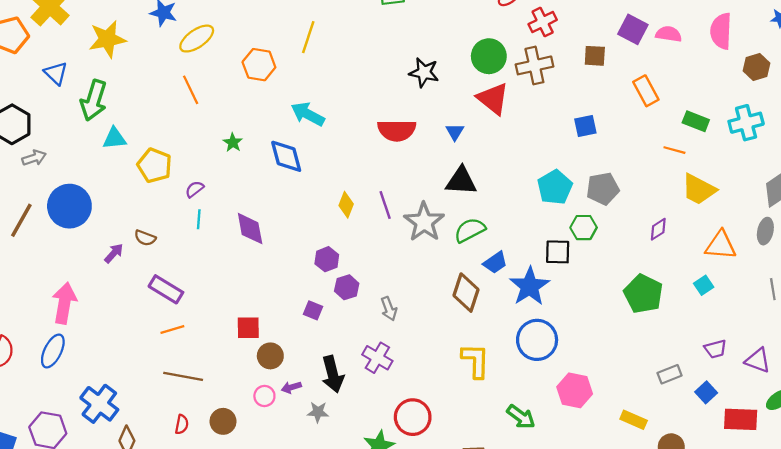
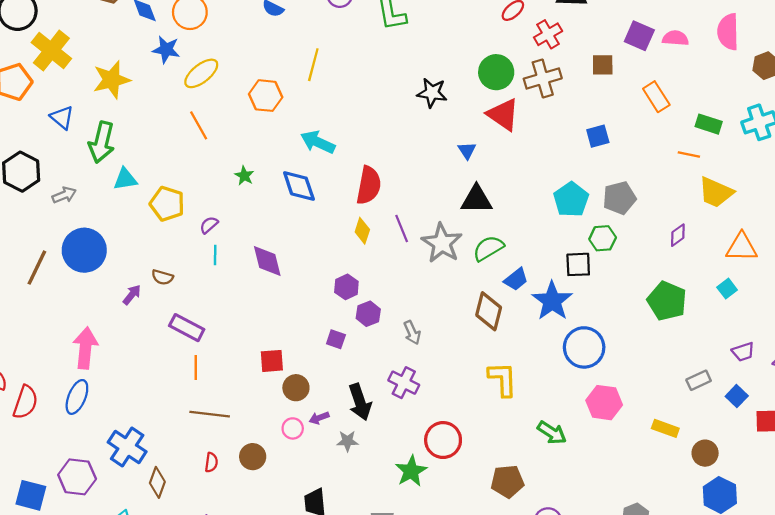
red semicircle: (397, 130) -> (369, 185), moved, turned -75
gray arrow: (34, 158) -> (64, 195), moved
orange line: (172, 330) -> (196, 368), turned -70
blue circle: (537, 340) -> (584, 347), moved

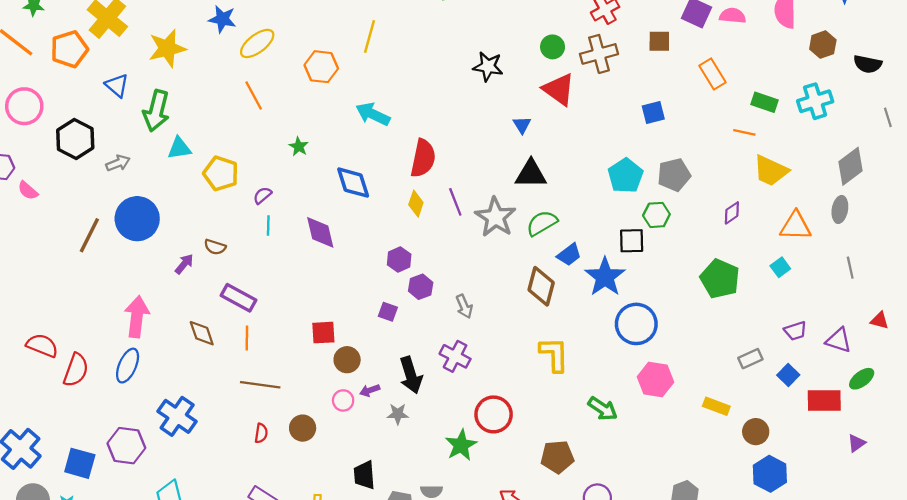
green circle: (496, 72) -> (553, 47), size x0.7
blue diamond: (299, 186) -> (353, 183), moved
brown diamond: (157, 482) -> (202, 333), moved, turned -40

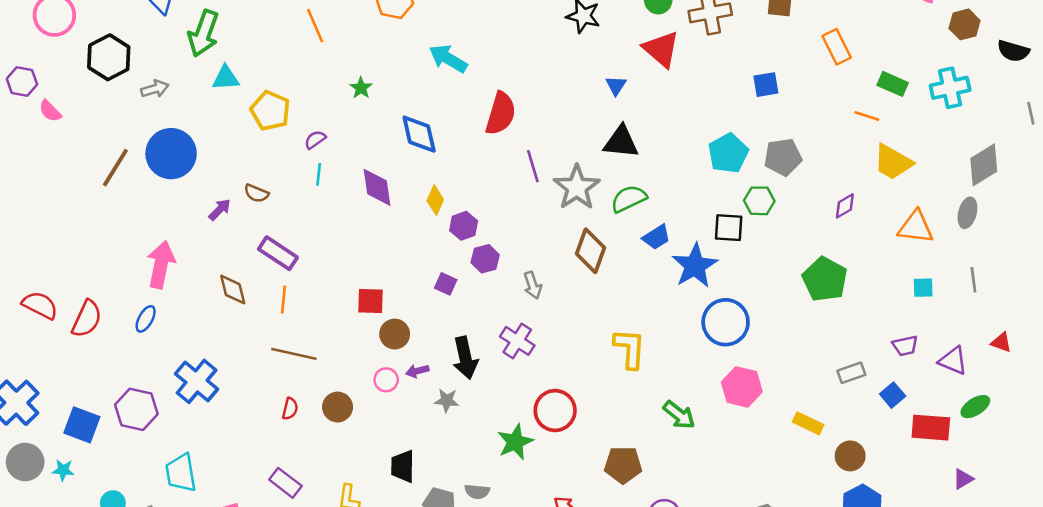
yellow diamond: (416, 204) -> (435, 200), moved
cyan square: (780, 267) -> (923, 288), moved, turned 30
brown diamond: (541, 286) -> (591, 251), moved
red semicircle: (42, 345) -> (40, 305), moved
blue ellipse: (128, 366) -> (146, 319), size x0.7

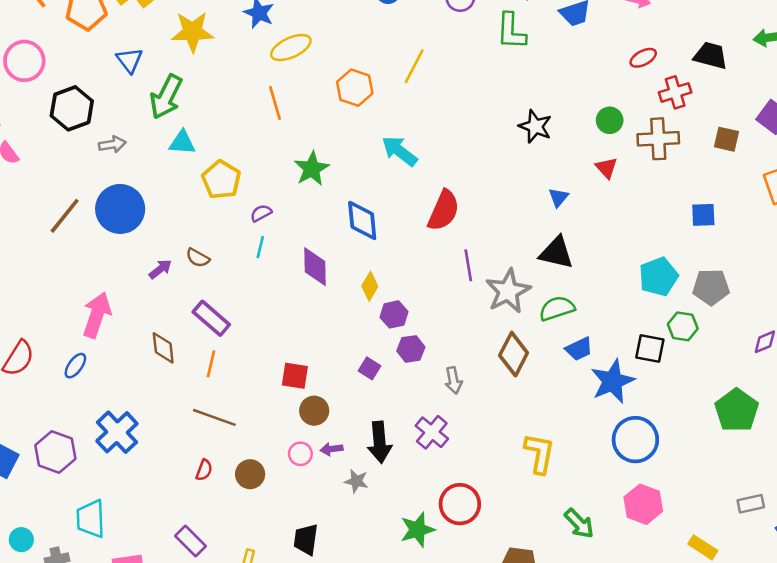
red triangle: (661, 49) -> (606, 168), size x0.6
green star: (361, 88) -> (312, 169), size x1.6

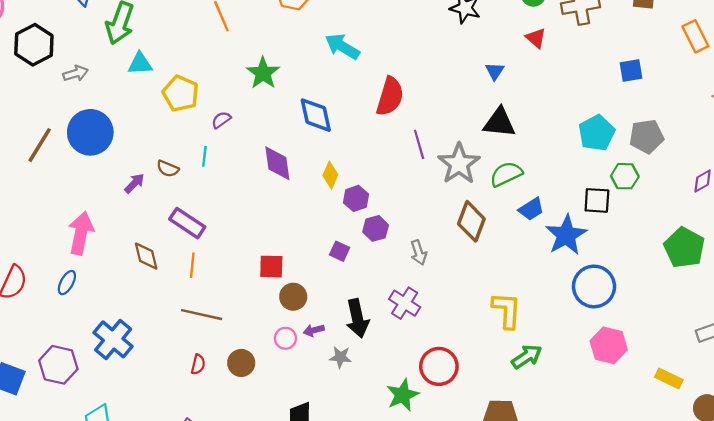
cyan line: (260, 247) -> (204, 156), moved
green arrow: (579, 523) -> (527, 357), moved, turned -72

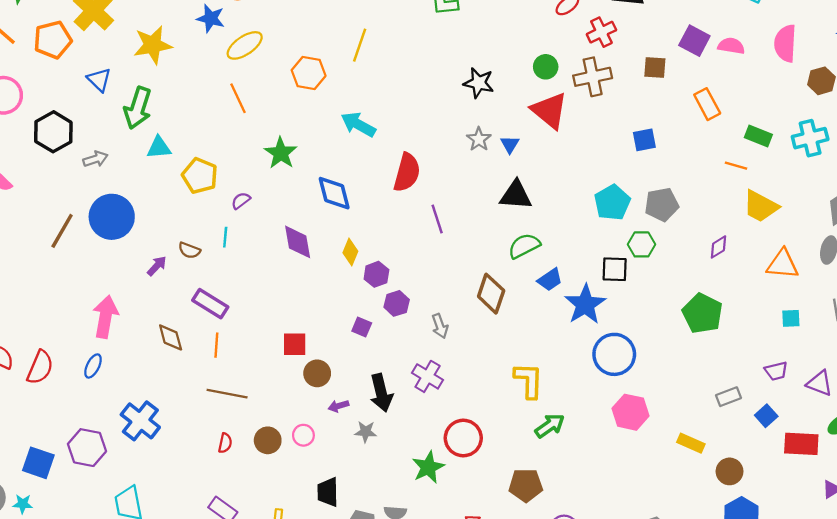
red triangle: (536, 38) -> (549, 111), size x1.8
gray star: (459, 164) -> (479, 139), moved, size x0.6
pink circle: (285, 338) -> (303, 435), moved

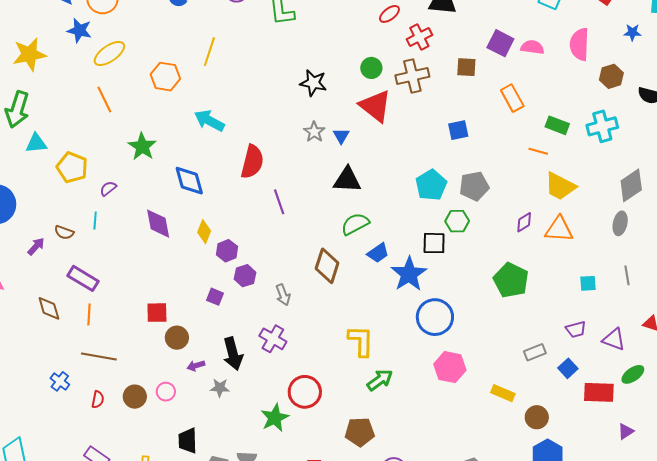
orange triangle: (783, 264) -> (559, 229), moved
blue cross: (140, 421) -> (60, 381), moved, size x0.6

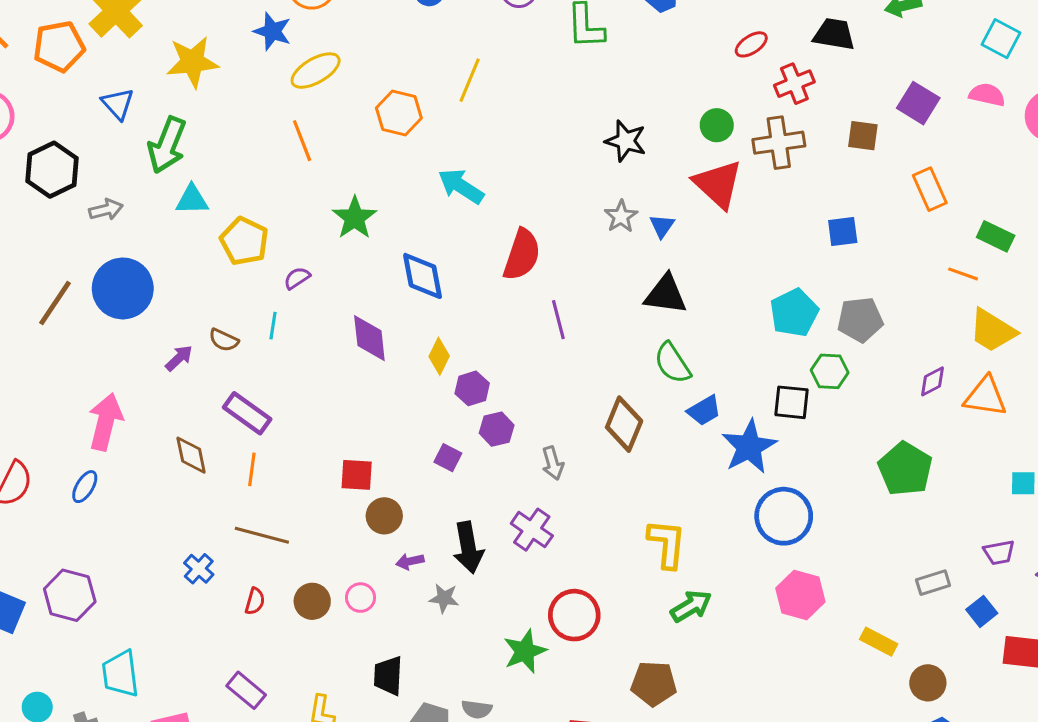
pink semicircle: (532, 47) -> (987, 95), moved
green semicircle: (355, 224) -> (672, 363), turned -100

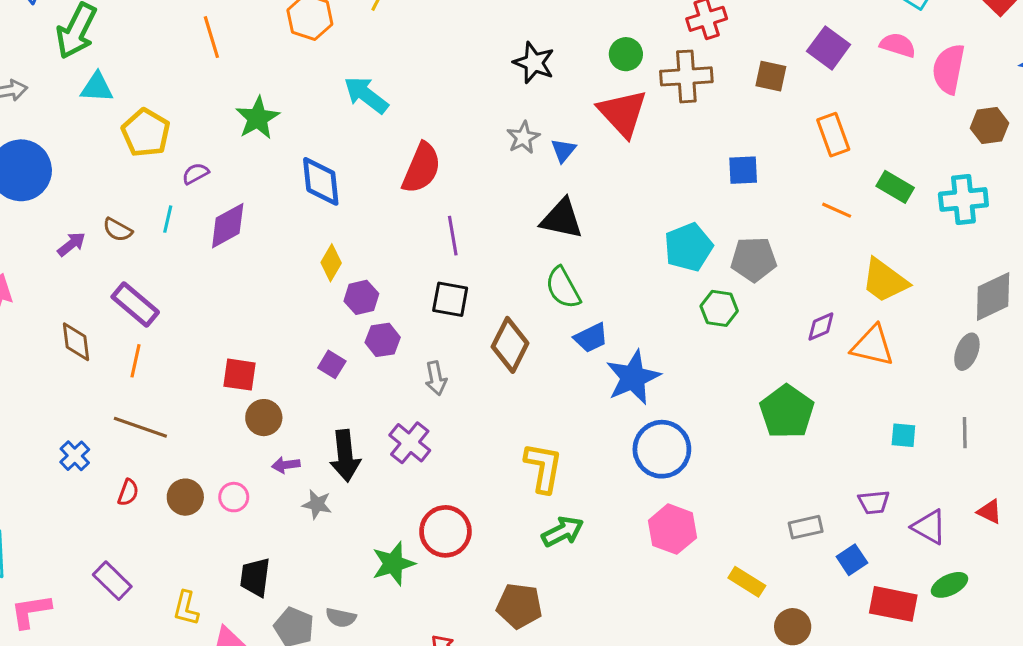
orange line: (963, 274) -> (837, 210), moved
purple diamond: (369, 338) -> (228, 226), moved, turned 63
black square: (791, 402) -> (450, 299), moved

